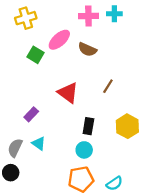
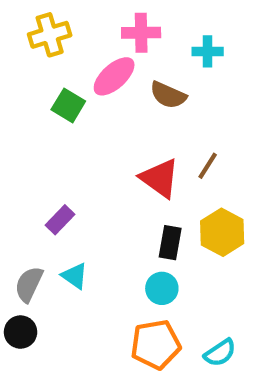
cyan cross: (114, 14) -> (208, 51), moved
pink cross: (88, 16) -> (141, 33), moved
red triangle: (68, 93) -> (160, 178), moved
yellow hexagon: (127, 126) -> (222, 232), moved

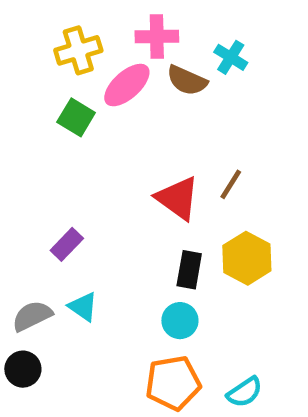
yellow cross: (50, 35) -> (78, 50), moved
cyan cross: (208, 51) -> (231, 57), turned 32
brown semicircle: (168, 95) -> (187, 80), moved
gray semicircle: (29, 284) -> (32, 316), turned 39

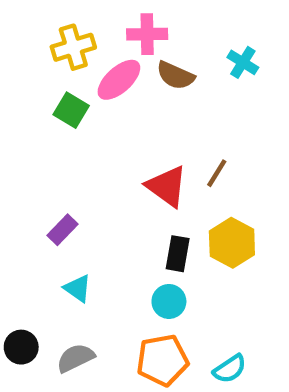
cyan cross: (231, 57) -> (243, 62), moved
gray semicircle: (32, 316) -> (75, 358), moved

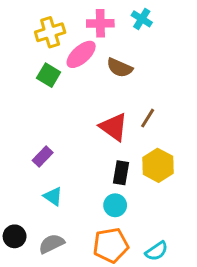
cyan cross: (243, 62) -> (142, 19), moved
brown semicircle: (175, 75) -> (120, 68), moved

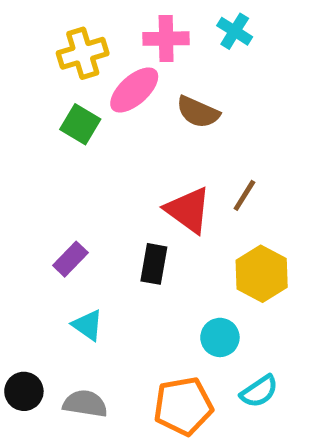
black rectangle: (121, 173) -> (154, 264), moved
cyan circle: (115, 205) -> (220, 337), moved
gray semicircle: (52, 244) -> (85, 404), turned 35
cyan semicircle: (157, 251) -> (259, 391), moved

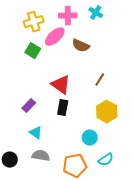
red triangle: (188, 210) -> (61, 85), moved
gray semicircle: (85, 404) -> (41, 156), moved

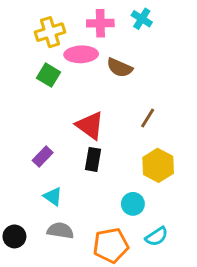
pink ellipse: (55, 37) -> (81, 54), turned 40

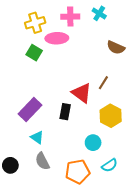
brown semicircle: (120, 68) -> (116, 48), moved
red triangle: (90, 125) -> (82, 93), moved
purple rectangle: (43, 156) -> (30, 110), size x1.6
gray semicircle: (60, 231) -> (42, 161), turned -126

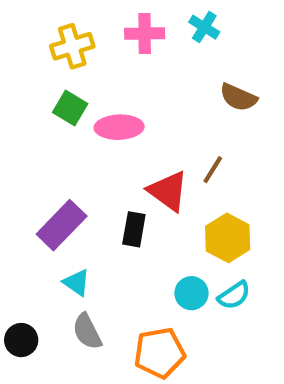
pink ellipse: (57, 38) -> (119, 127), moved
cyan semicircle: (110, 165) -> (234, 295), moved

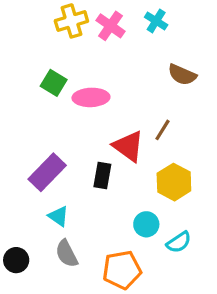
pink cross: (145, 33) -> (111, 26), turned 36
yellow cross: (72, 46) -> (71, 21), moved
cyan semicircle: (234, 295) -> (179, 242), moved

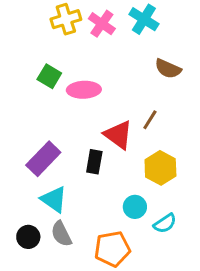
cyan cross: (156, 21) -> (144, 19), size x1.4
cyan triangle: (58, 216) -> (54, 199), size x1.4
black circle: (16, 260) -> (28, 237), moved

